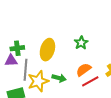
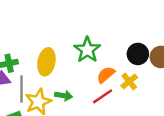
green star: (81, 43) -> (87, 50), size x1.5
orange semicircle: (84, 70) -> (106, 75), moved

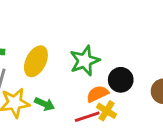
black circle: (138, 54) -> (121, 80), moved
yellow cross: (129, 81) -> (107, 111), moved, turned -35

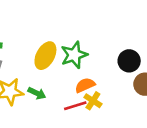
yellow ellipse: (36, 61) -> (45, 56), moved
black circle: (121, 80) -> (129, 61), moved

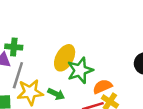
green star: (74, 55) -> (80, 70), moved

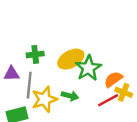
green cross: (14, 47) -> (35, 54), moved
yellow ellipse: (65, 58) -> (71, 59), turned 45

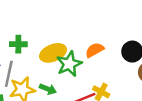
orange semicircle: (113, 79) -> (95, 50), moved

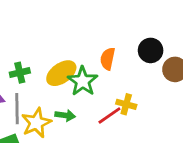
orange semicircle: (95, 50) -> (108, 59), turned -36

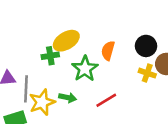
green cross: (20, 73) -> (50, 56), moved
yellow ellipse: (61, 73) -> (66, 41), moved
yellow cross: (126, 104) -> (147, 73), moved

